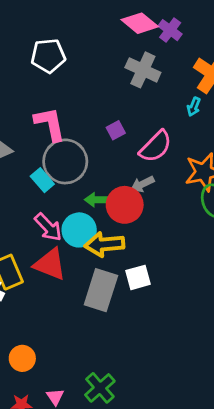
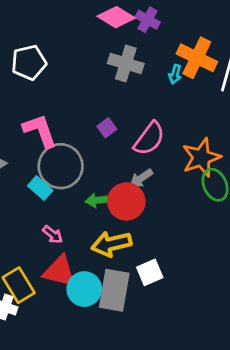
cyan arrow: (194, 107) -> (175, 74), moved
pink arrow: (48, 227) -> (53, 235), size x0.7
cyan circle: (79, 230) -> (84, 289), moved

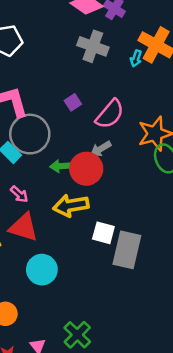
white square: (150, 272) -> (103, 233), turned 35
cyan circle: (84, 289) -> (42, 270), moved
gray rectangle: (114, 290) -> (127, 250), moved

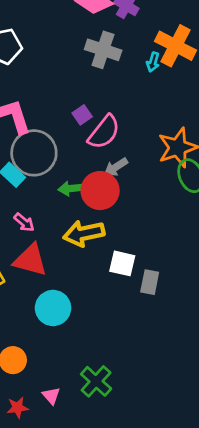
pink semicircle: (110, 114) -> (104, 132), moved
gray rectangle: (127, 250) -> (150, 282), size x0.6

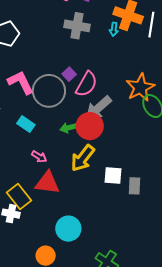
gray circle: (34, 153) -> (49, 91), moved
gray arrow: (116, 167) -> (98, 108), size x1.6
yellow arrow: (84, 233) -> (83, 158), turned -32
cyan circle: (53, 308) -> (68, 229), moved

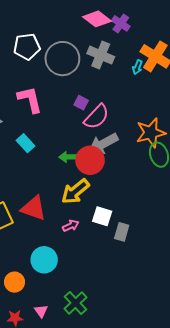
purple square: (69, 74) -> (81, 103), turned -32
gray circle: (49, 91) -> (62, 59), moved
pink arrow: (39, 157) -> (71, 226), moved, turned -70

